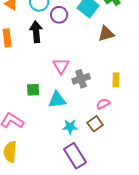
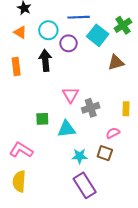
brown square: (95, 124) -> (105, 153), turned -35

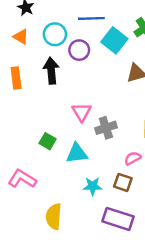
green square: (42, 119) -> (48, 141), turned 32
yellow semicircle: (19, 181) -> (54, 217), moved
purple rectangle: (85, 185) -> (118, 219), moved, turned -40

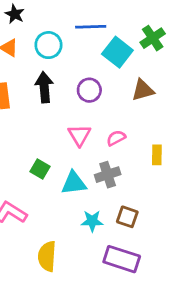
purple circle: (79, 50) -> (89, 90), moved
gray cross: (106, 128) -> (108, 175), moved
pink semicircle: (133, 158) -> (116, 138), moved

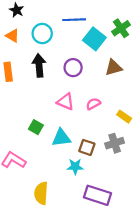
pink triangle: (79, 135) -> (66, 102), turned -36
yellow rectangle: (157, 155) -> (124, 117), turned -56
gray cross: (108, 175) -> (115, 143), moved
brown square: (127, 217) -> (87, 147), moved

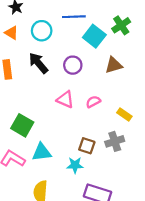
black arrow: (39, 65) -> (38, 63), turned -35
green square: (36, 127) -> (22, 125), moved, size x1.5
cyan triangle: (61, 138) -> (42, 152), moved

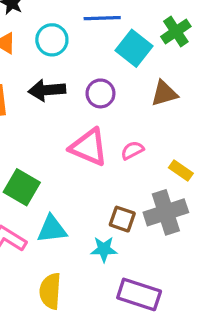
black arrow: (38, 63) -> (47, 90), turned -55
pink triangle: (65, 100) -> (89, 147), size x1.4
gray cross: (115, 141) -> (166, 212), size x1.4

